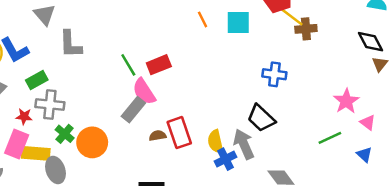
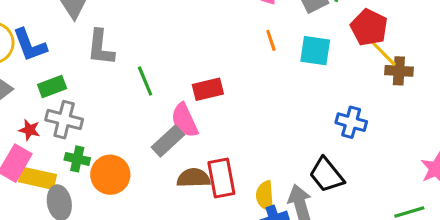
green line: (128, 65) -> (145, 81), moved
green cross: (65, 134) -> (77, 159), turned -36
brown semicircle: (158, 136) -> (194, 178), size x1.5

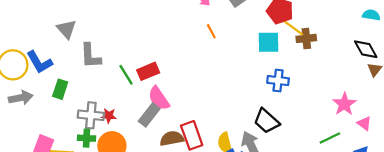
cyan square: (315, 51) -> (269, 42), moved
green rectangle: (52, 86) -> (60, 89), turned -42
red rectangle: (208, 89) -> (148, 71), moved
gray cross: (64, 120) -> (91, 115), moved
red star: (29, 130) -> (109, 116), moved

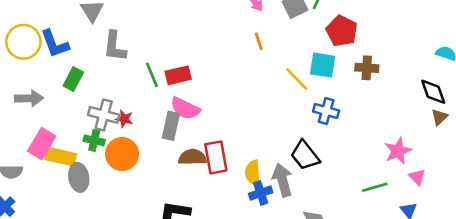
yellow line: (293, 27) -> (297, 79), moved
gray arrow: (21, 98) -> (29, 98), moved
pink semicircle: (159, 98) -> (185, 108), turned -40
gray rectangle: (149, 115) -> (171, 126), turned -35

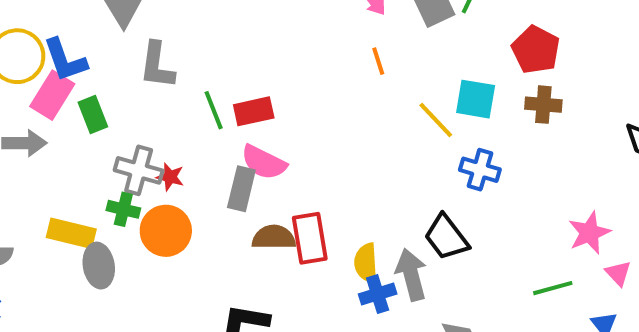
red pentagon: (342, 31) -> (536, 50), moved
green rectangle: (73, 79) -> (93, 114), turned -50
pink rectangle: (42, 144) -> (52, 95), moved

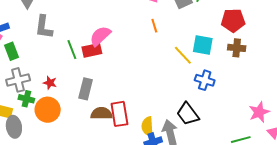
red pentagon: (536, 50) -> (233, 20), turned -30
pink semicircle: (264, 162) -> (100, 36), moved, turned 110
gray cross: (139, 170) -> (18, 80), moved, turned -30

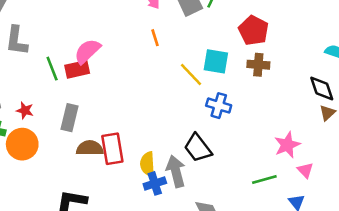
red pentagon: (233, 20) -> (254, 30), turned 30

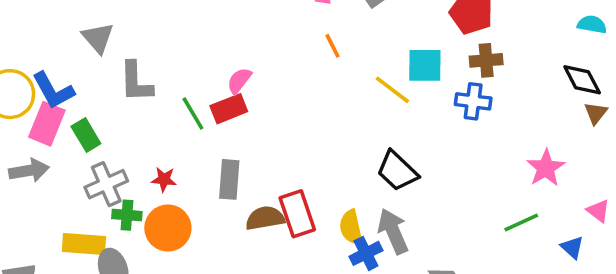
pink semicircle: (87, 51) -> (239, 81), size x0.7
blue cross: (219, 106) -> (473, 101), moved
black trapezoid: (198, 148) -> (397, 171), moved
pink triangle: (305, 170) -> (598, 211), moved

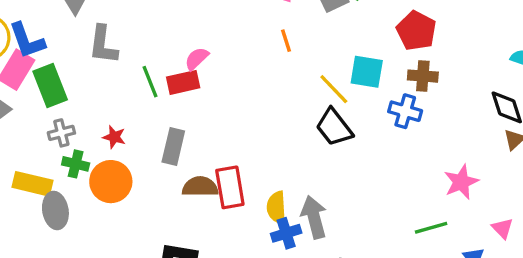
green rectangle: (86, 135) -> (50, 86), size x1.4
black trapezoid: (397, 171) -> (334, 127), moved
gray cross: (106, 184) -> (61, 133), size x0.7

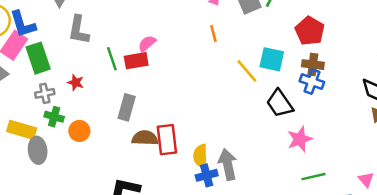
blue cross: (405, 111) -> (312, 82), moved
black trapezoid: (334, 127) -> (280, 103), moved
red star: (114, 137) -> (76, 83), moved
orange circle: (111, 182) -> (79, 131), size x0.7
pink star: (461, 182) -> (300, 139), moved

